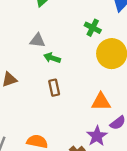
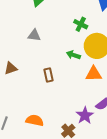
green arrow: (52, 58) -> (73, 55), moved
orange triangle: (101, 102) -> (94, 74), moved

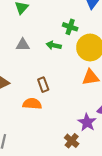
green arrow: (73, 55) -> (54, 45), moved
orange semicircle: (35, 120) -> (32, 104), moved

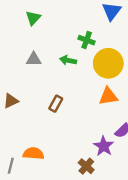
brown rectangle: (43, 85) -> (56, 104), turned 48
orange semicircle: (32, 104) -> (33, 153), moved

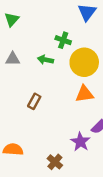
brown cross: (86, 166) -> (55, 162), moved

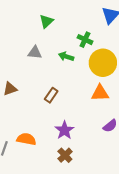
green triangle: (12, 19) -> (46, 21), moved
purple star: (80, 142) -> (64, 130), moved

